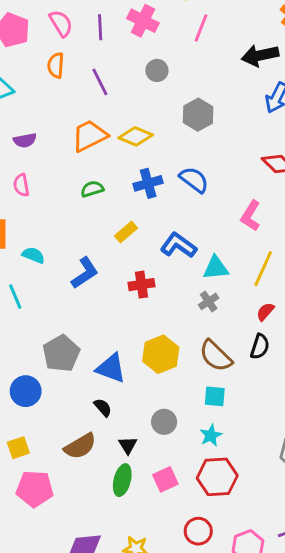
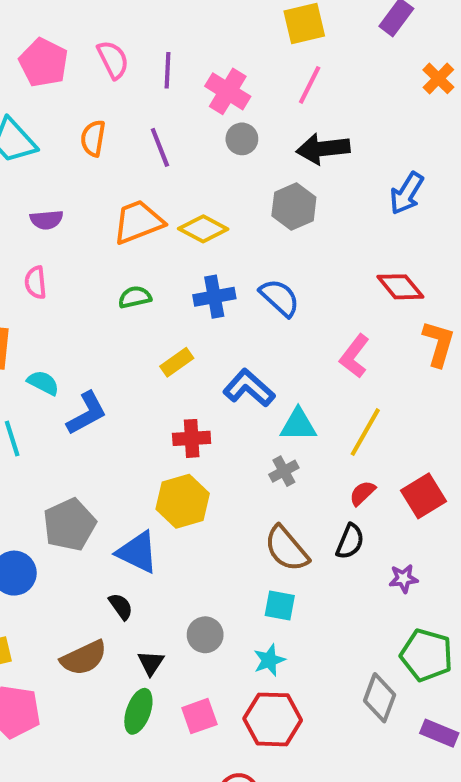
pink cross: (143, 21) -> (228, 91), moved
black arrow: (260, 55) -> (323, 149), moved
orange semicircle: (56, 65) -> (93, 138), moved
blue L-shape: (85, 273) -> (87, 413), moved
yellow hexagon: (161, 354) -> (183, 501), moved

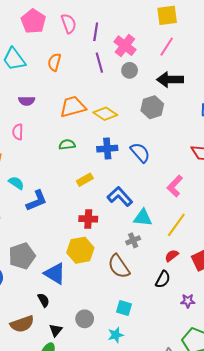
purple line: (160, 147) -> (99, 63), moved
brown semicircle: (287, 549) -> (119, 266), moved

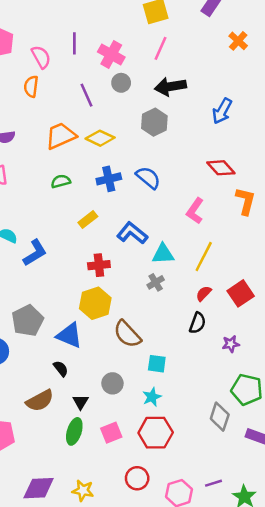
pink semicircle: (69, 23) -> (41, 57), moved
purple line: (99, 63) -> (87, 95), moved
brown semicircle: (119, 266) -> (127, 334), moved

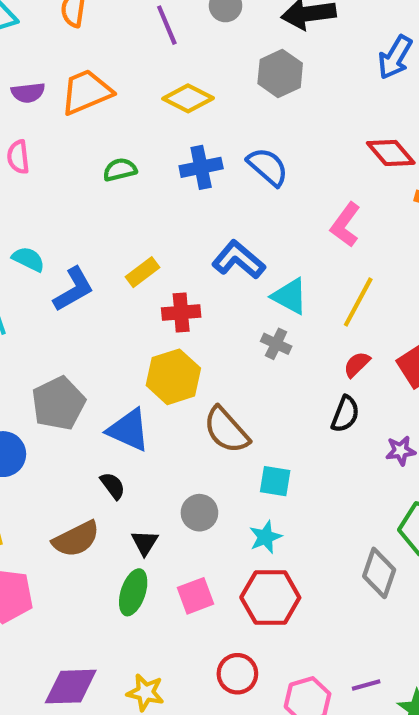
orange trapezoid: (61, 136) -> (86, 92), moved
yellow rectangle: (88, 220) -> (143, 272), moved
cyan triangle: (163, 254) -> (290, 296), turned 30
gray cross: (156, 282) -> (276, 344), turned -35

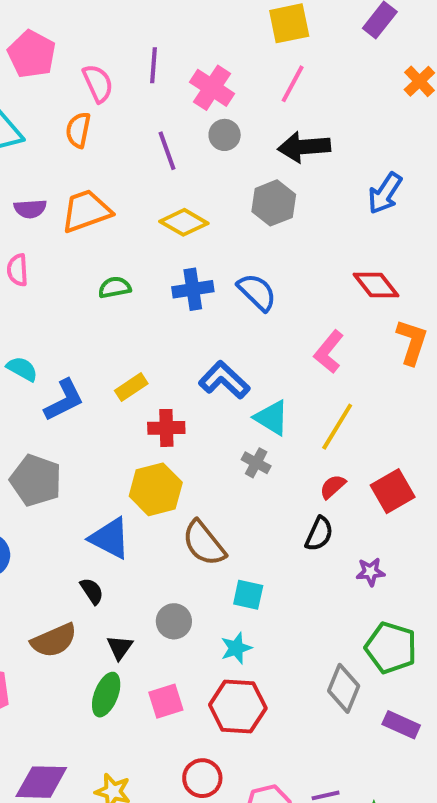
gray pentagon: (58, 403) -> (36, 480), moved, turned -30

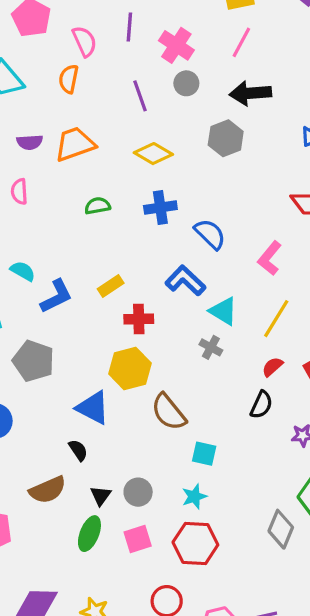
blue semicircle: (257, 292) -> (210, 234), moved
gray circle: (174, 621) -> (138, 492), moved

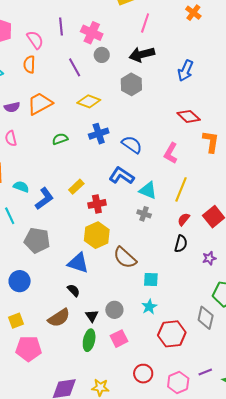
pink line: (241, 42) -> (145, 23), moved
red hexagon: (195, 544) -> (172, 334), moved

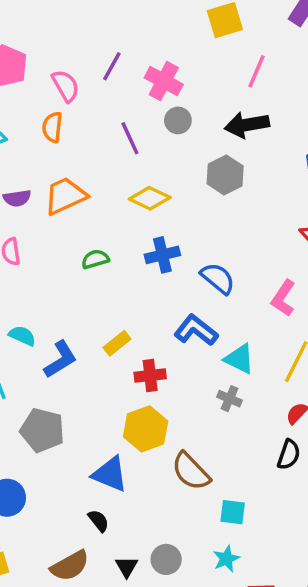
purple line: (61, 26) -> (112, 66), turned 30

